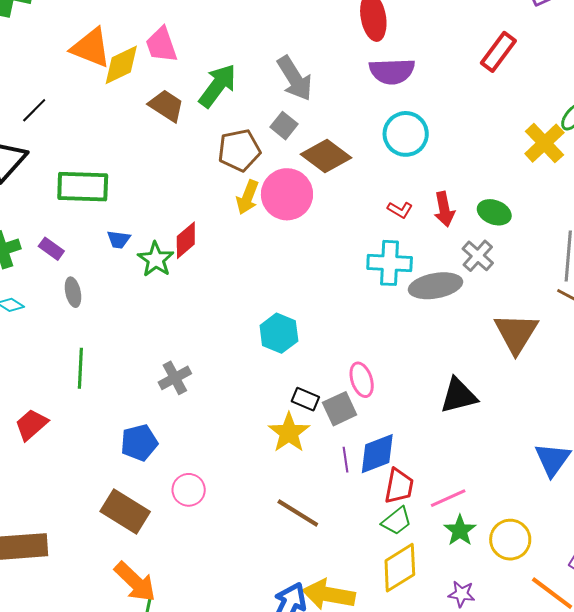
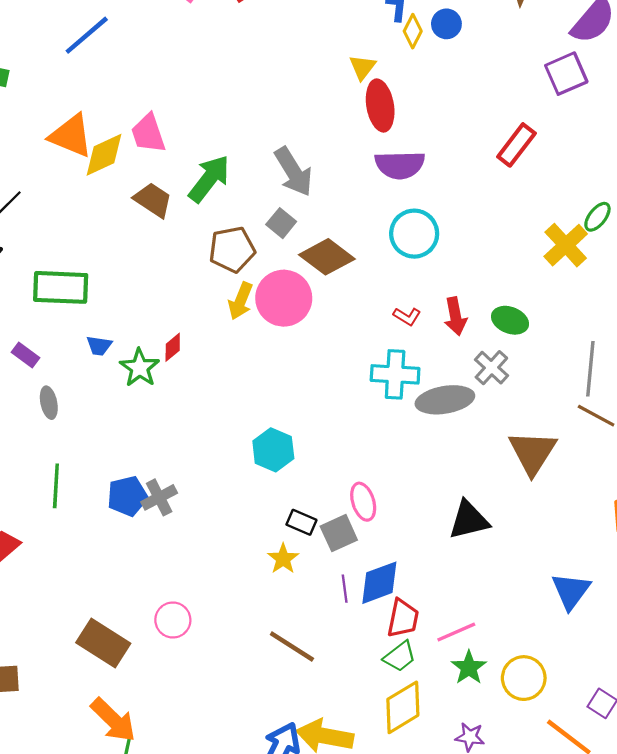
red diamond: (186, 240) -> (173, 347), size x0.7
yellow star: (289, 433) -> (283, 559), size x0.7
blue pentagon: (139, 443) -> (127, 496), moved

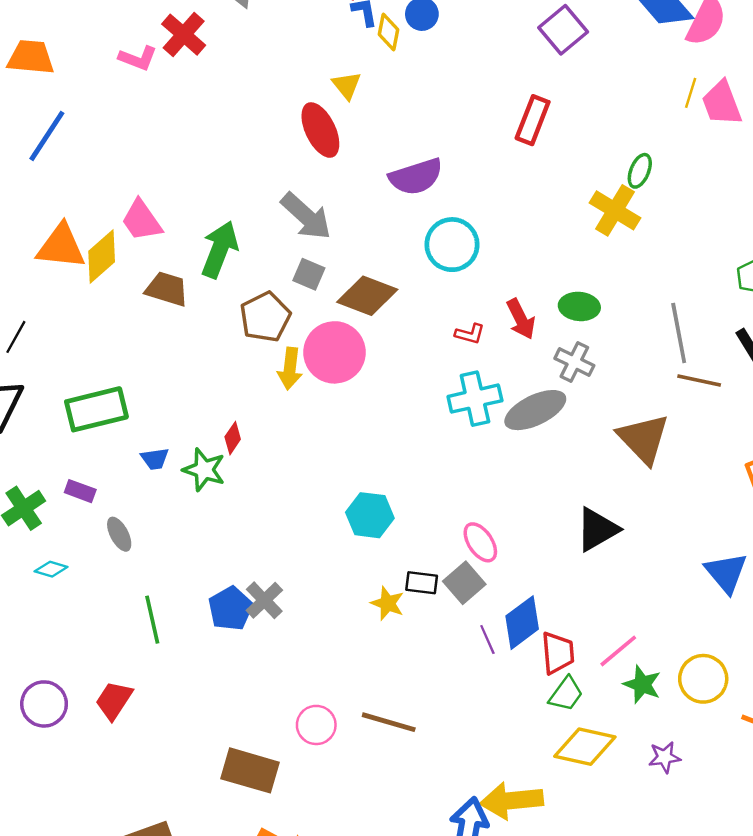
red ellipse: (380, 106) -> (320, 130), moved
yellow star: (283, 559) -> (388, 603), moved
brown line: (292, 647) -> (389, 722), moved
yellow diamond: (403, 707) -> (585, 747), turned 60

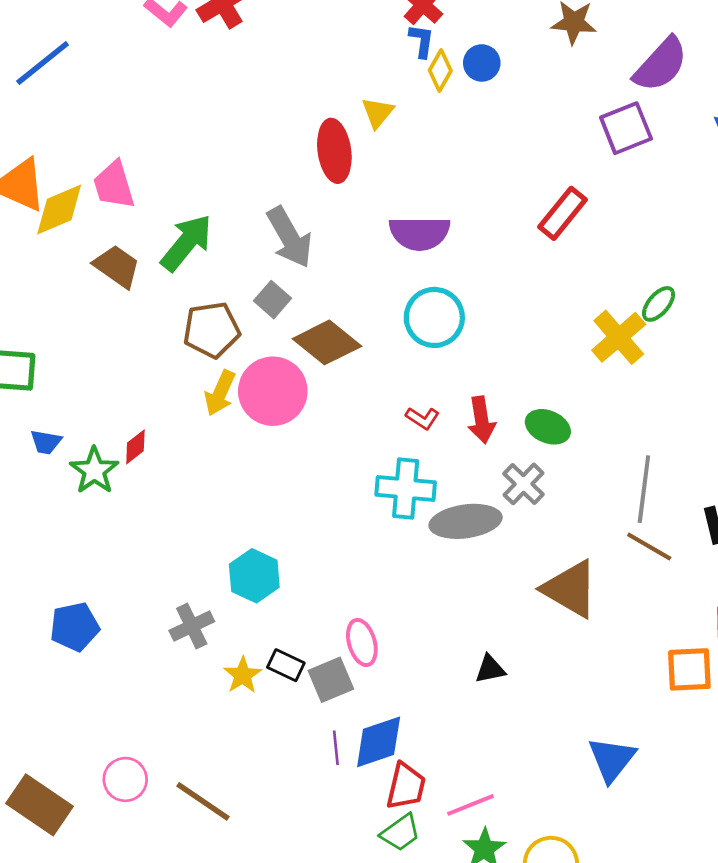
brown triangle: (644, 439) -> (570, 589), turned -34
black triangle: (597, 529) -> (490, 669), size x0.6
gray cross: (264, 600) -> (192, 626), moved

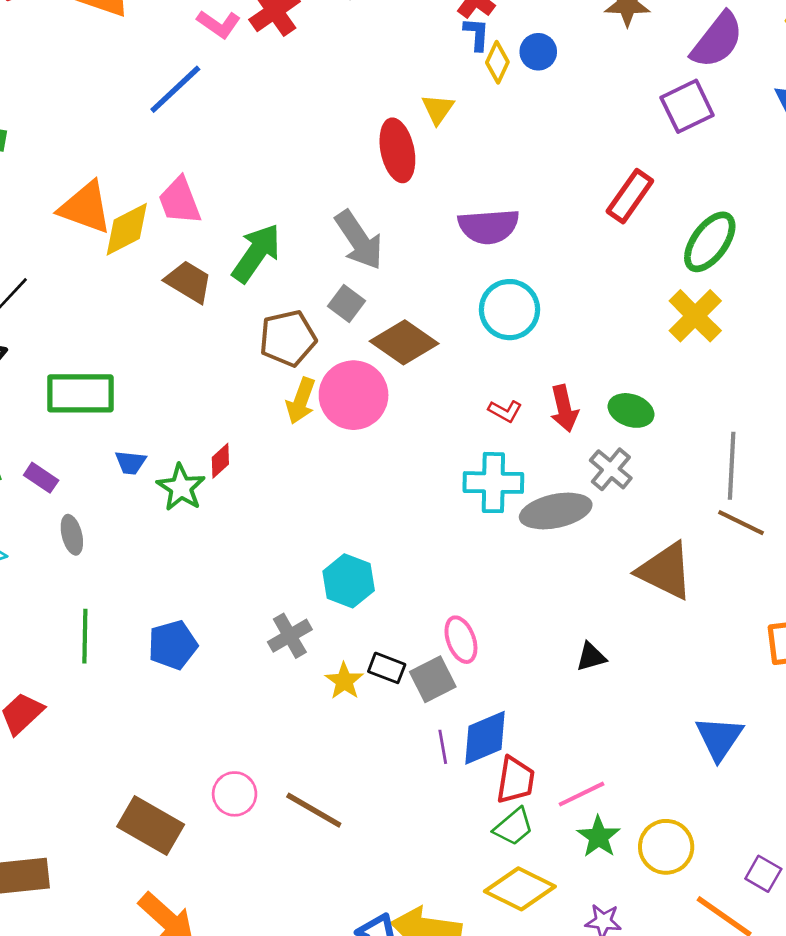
blue line: (43, 63) -> (175, 89), moved
green ellipse: (659, 304) -> (710, 242), moved, size x1.6

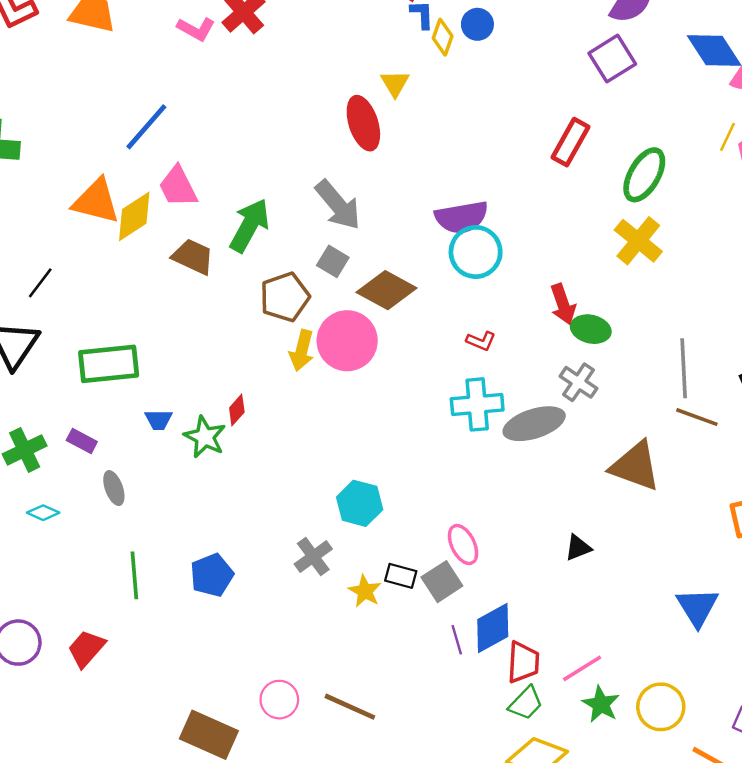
blue line: (175, 89) -> (146, 127), moved
purple semicircle: (489, 226) -> (462, 217), moved
red arrow: (564, 408) -> (563, 304), moved

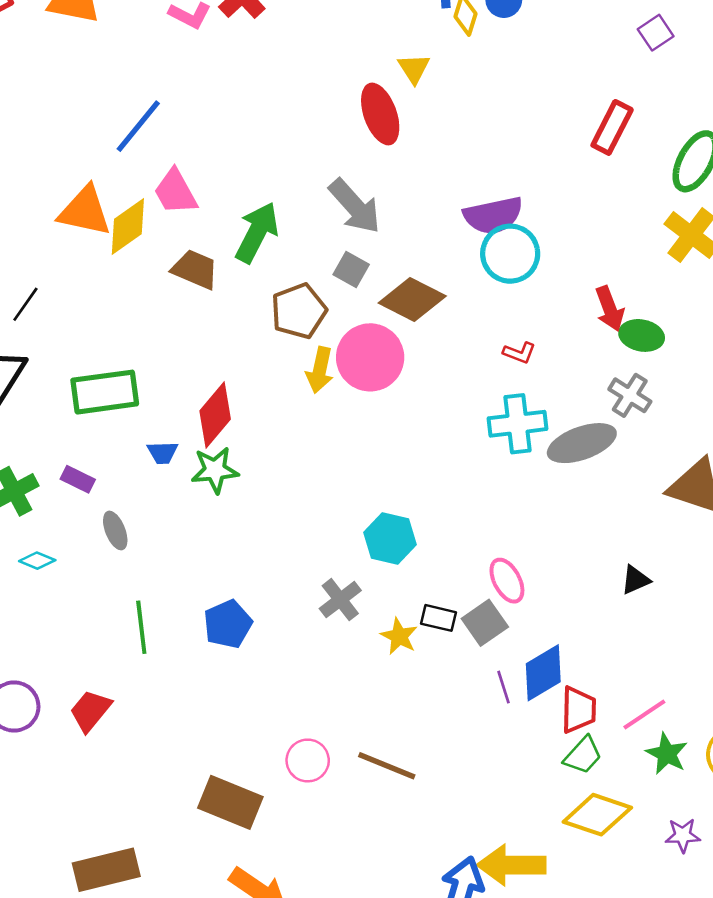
purple square: (612, 59) -> (656, 33), size x0.7
red diamond: (237, 410) -> (215, 415), moved, size x1.8
green star: (205, 437) -> (215, 470), turned -30

